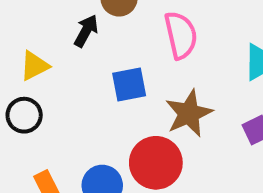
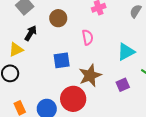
black arrow: (86, 31) -> (31, 33), moved
pink semicircle: (181, 35) -> (88, 37), size x0.7

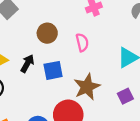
brown circle: (58, 18) -> (47, 33), moved
black arrow: (31, 33) -> (27, 63), moved

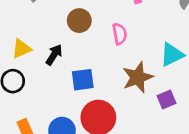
blue square: (53, 70) -> (83, 80), moved
brown star: (87, 87) -> (138, 77), moved

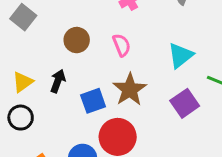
brown star: (138, 77) -> (130, 89), moved
purple square: (167, 100) -> (185, 103), size x1.4

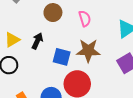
brown star: (130, 89) -> (88, 51), turned 30
blue square: (93, 101) -> (62, 57), turned 30

